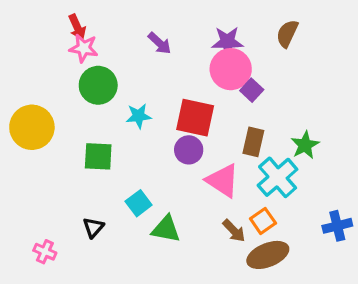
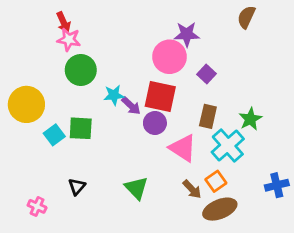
brown semicircle: (287, 34) -> (246, 17), moved
purple arrow: (160, 43) -> (131, 106), moved
pink circle: (231, 69) -> (169, 57), moved
cyan square: (139, 203) -> (54, 135), moved
green triangle: (166, 229) -> (136, 188), turned 35

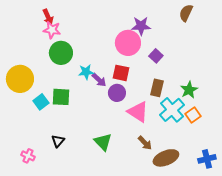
red square: (160, 96) -> (121, 73), size x0.7
orange square: (216, 181) -> (193, 115), moved
blue cross: (277, 185) -> (207, 159), moved

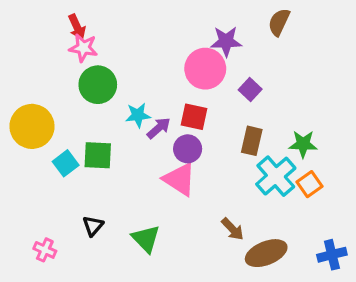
brown semicircle: (186, 13) -> (279, 22), moved
purple arrow: (99, 80) -> (159, 128), turned -84
green star: (189, 90) -> (303, 144), turned 30
pink triangle: (138, 112) -> (180, 179), moved
green triangle: (103, 142) -> (146, 239), moved

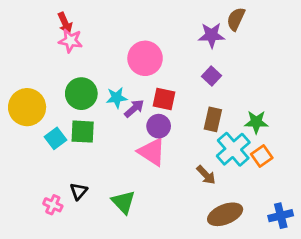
purple star: (226, 41) -> (212, 35), moved
pink circle: (205, 69) -> (145, 58), moved
green circle: (98, 85) -> (81, 94), moved
brown arrow: (233, 229) -> (206, 175), moved
pink cross: (45, 250) -> (53, 205), moved

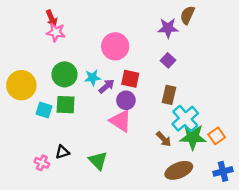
green star: (256, 122) -> (193, 137), moved, size x1.4
cyan square: (56, 138) -> (44, 110), turned -35
orange square: (262, 156) -> (217, 136), moved
black triangle: (79, 191) -> (62, 152), turned 32

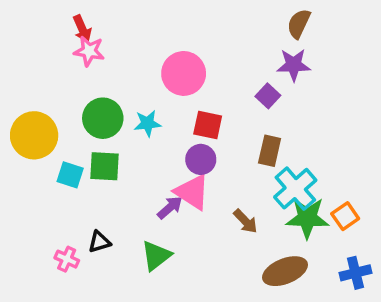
purple star: (168, 28) -> (294, 65), moved
purple arrow: (107, 86) -> (170, 208), moved
brown arrow: (164, 139) -> (245, 221), moved
green triangle: (98, 161) -> (156, 256), turned 36

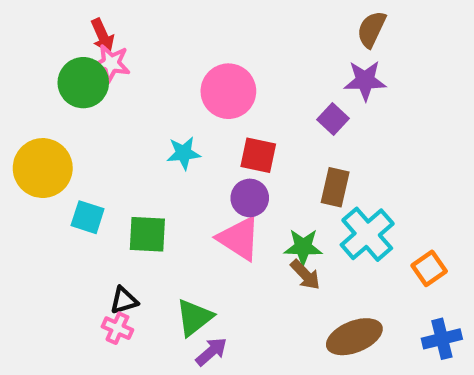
green circle: (103, 118) -> (83, 83), moved
green square: (105, 166) -> (147, 234), moved
purple arrow: (170, 208) -> (211, 352), moved
green star: (307, 218) -> (303, 247), moved, size x0.7
pink cross: (67, 259) -> (117, 328), moved

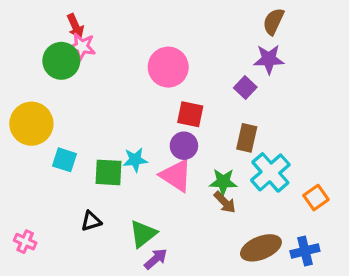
cyan star: (184, 153) -> (135, 160), moved
pink cross: (117, 328) -> (25, 242), moved
blue cross: (442, 339) -> (305, 251), moved

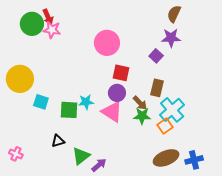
green circle: (61, 61) -> (32, 24), moved
orange square: (316, 198) -> (165, 126), moved
brown arrow: (225, 202) -> (140, 103), moved
green triangle: (143, 234) -> (81, 156), moved

